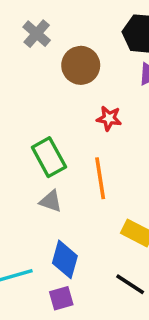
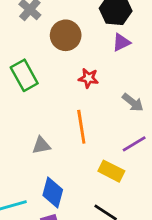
green rectangle: (49, 157) -> (24, 75), moved
gray triangle: (51, 201) -> (41, 145), turned -30

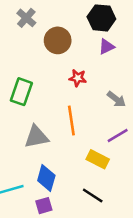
green rectangle: (24, 75) -> (21, 92), moved, turned 48
gray triangle: (41, 145) -> (36, 137), size x1.5

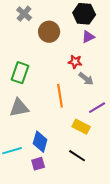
red star: (78, 78) -> (75, 62), moved
gray arrow: (116, 99) -> (86, 79), moved
gray triangle: (36, 137) -> (19, 108), moved

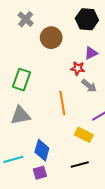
purple triangle: (88, 37) -> (91, 53), moved
black line: (77, 156) -> (80, 164), turned -48

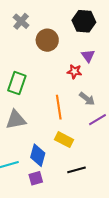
purple triangle: (91, 53) -> (88, 56), turned -40
gray arrow: (89, 86) -> (87, 99), moved
yellow rectangle: (84, 135) -> (64, 140), moved

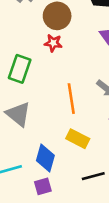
red star: (74, 72) -> (53, 43), moved
gray triangle: (16, 120) -> (18, 114), turned 50

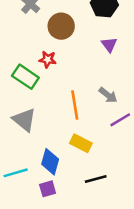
red star: (53, 43) -> (48, 59), moved
green rectangle: (20, 69) -> (25, 77), turned -75

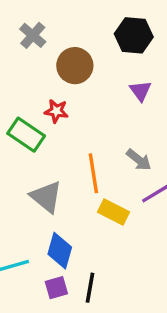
gray triangle: (24, 120) -> (46, 197), moved
yellow rectangle: (81, 143) -> (114, 212), moved
black line: (96, 179) -> (90, 288), moved, turned -65

